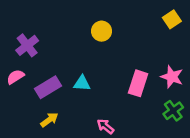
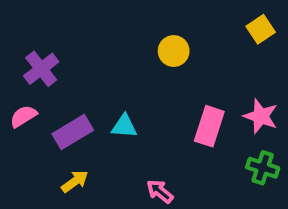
yellow circle: (102, 31) -> (174, 51), moved
green cross: (173, 111) -> (263, 168), turned -36

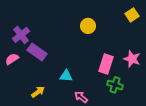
cyan triangle: (124, 126) -> (66, 76), moved
purple rectangle: (73, 132) -> (37, 52), moved, turned 66
green cross: (263, 168) -> (115, 85), moved

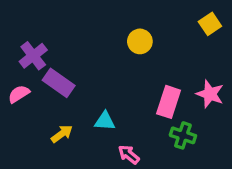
yellow arrow: (38, 92) -> (62, 134), moved

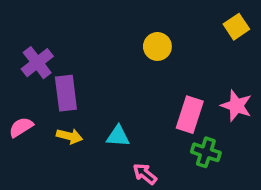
purple rectangle: (59, 83) -> (66, 93), turned 48
pink semicircle: (19, 94) -> (21, 127), moved
yellow arrow: (62, 134) -> (69, 136), moved, turned 50

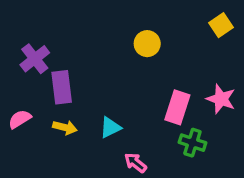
cyan triangle: (118, 136) -> (110, 128), turned -30

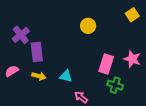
cyan triangle: (110, 128) -> (66, 76), turned 40

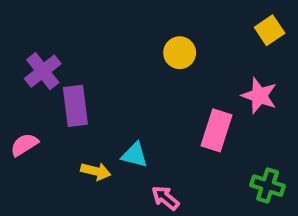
pink star: (132, 59) -> (259, 96), moved
yellow arrow: (39, 76) -> (96, 171), moved
green cross: (115, 85) -> (268, 186), moved

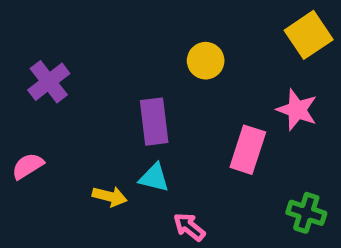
yellow square: (270, 30) -> (309, 35), size x1.4
purple rectangle: (75, 106) -> (154, 122), moved

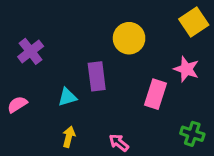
yellow circle: (206, 61) -> (129, 38), size x1.4
cyan triangle: (154, 178) -> (67, 97), moved, turned -30
yellow arrow: (110, 196) -> (69, 137), moved, turned -90

